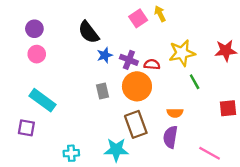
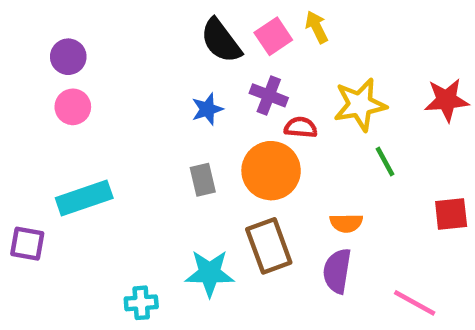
black semicircle: (89, 32) -> (221, 41), moved
purple cross: (129, 60) -> (269, 95), moved
cyan rectangle: (42, 100) -> (84, 198), turned -55
purple square: (26, 128) -> (27, 244), moved
cyan star: (116, 150) -> (210, 273), moved

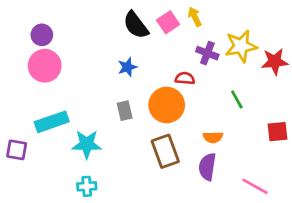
purple cross: (269, 95) -> (207, 53), moved
yellow star: (360, 105) -> (241, 46), moved
pink circle: (73, 107) -> (45, 66), size x1.5
cyan star: (210, 273) -> (87, 144), moved

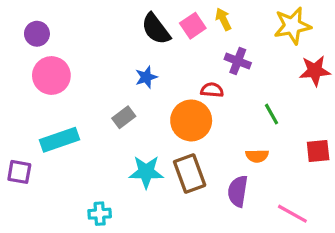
purple circle: (42, 35) -> (37, 34), moved
yellow star: (241, 46) -> (292, 26), moved
gray rectangle: (125, 111) -> (124, 117), moved, turned 66
orange semicircle: (213, 137) -> (257, 156), moved
cyan star: (87, 144) -> (146, 172), moved

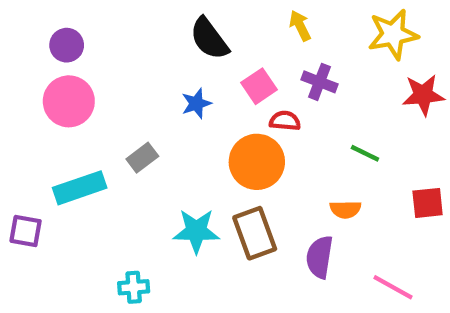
pink square: (193, 26) -> (259, 86), moved
purple circle: (37, 34) -> (67, 45), moved
green line: (271, 114) -> (365, 153), turned -35
gray rectangle: (124, 117) -> (142, 158), moved

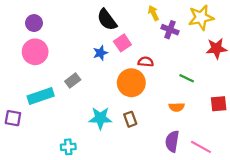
purple cross: (320, 82) -> (170, 30), moved
pink square: (259, 86) -> (122, 43), moved
brown rectangle: (255, 233) -> (130, 119), size x0.6
purple semicircle: (320, 257) -> (172, 141), moved

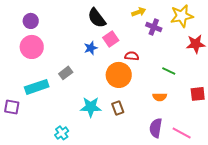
yellow arrow: (153, 13) -> (139, 12), turned 96
cyan cross: (68, 147) -> (62, 133), turned -32

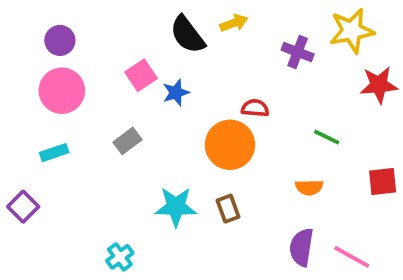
yellow arrow: (139, 12) -> (234, 23), moved
pink square: (111, 39) -> (141, 75), moved
cyan rectangle: (37, 87) -> (54, 153), moved, size x0.6
purple square: (12, 107) -> (23, 207), turned 35

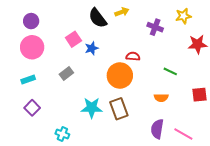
yellow star: (352, 31) -> (183, 16), size x0.7
purple square: (23, 207) -> (32, 108), moved
brown rectangle: (228, 209) -> (119, 109), size x1.5
cyan cross: (120, 257) -> (62, 134), turned -32

